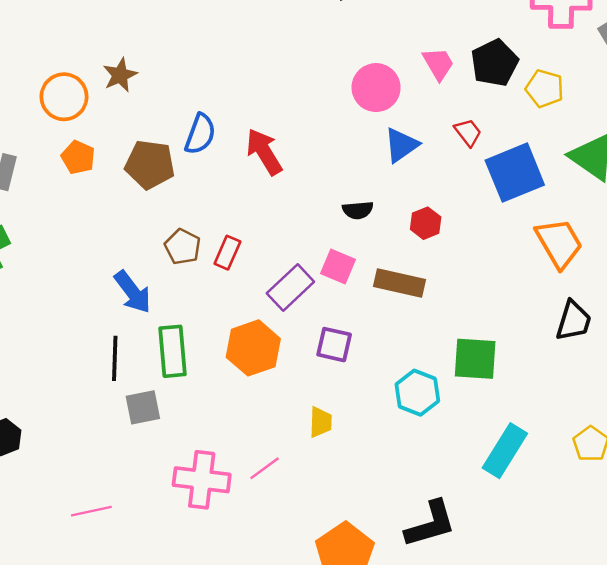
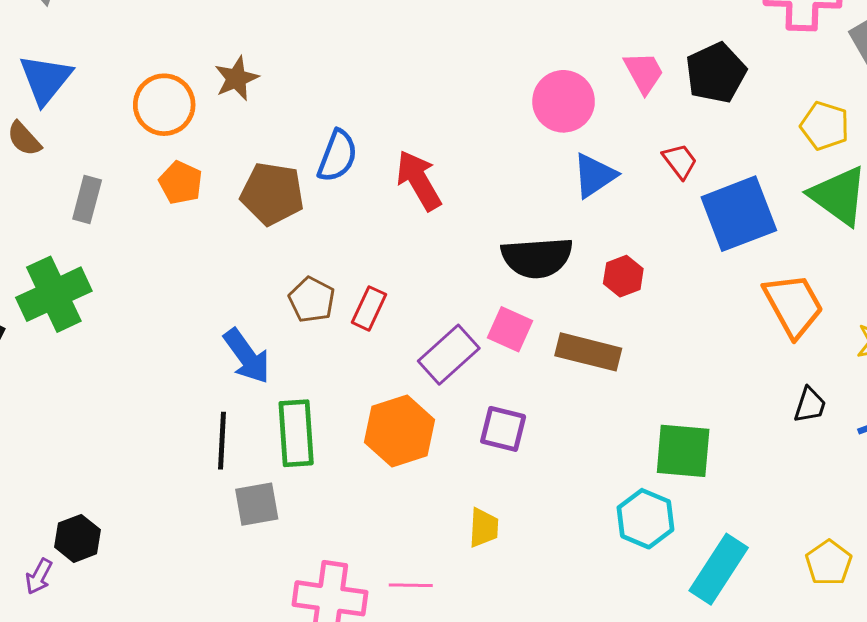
yellow pentagon: (545, 88) -> (825, 126), moved
black semicircle: (358, 210) -> (537, 258), size x1.8
black trapezoid: (574, 321) -> (810, 405), size x0.7
cyan hexagon: (417, 393) -> (645, 519), moved
pink line: (265, 468) -> (411, 585), turned 36

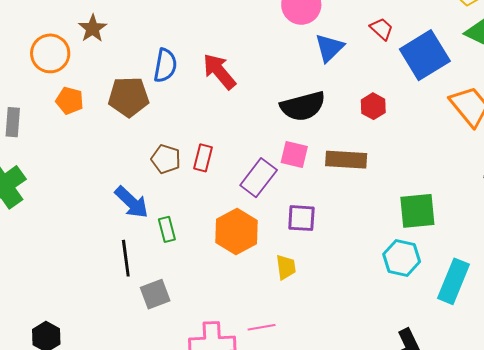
red hexagon: (623, 276) -> (373, 106), moved
green rectangle: (296, 433) -> (167, 229), moved, size x0.6
yellow trapezoid: (484, 528) -> (286, 267), moved

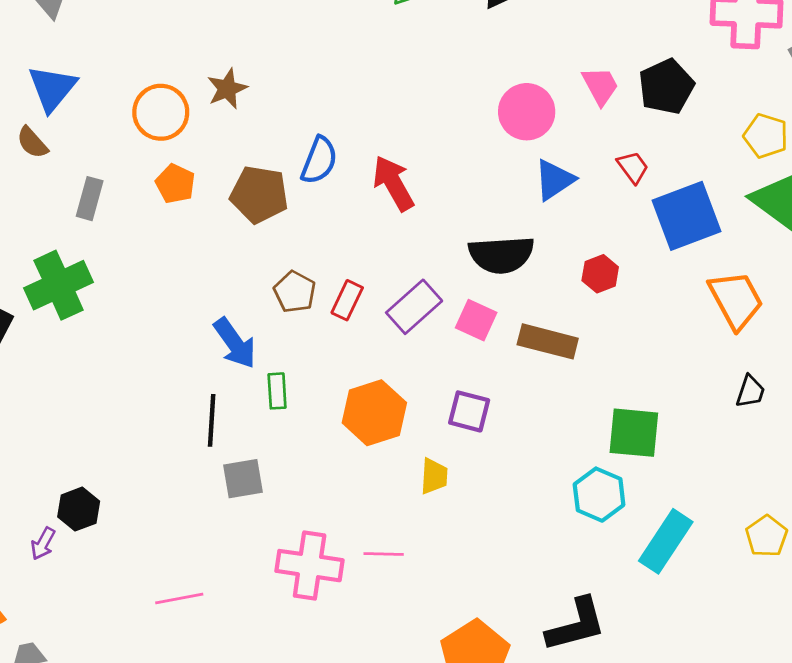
purple rectangle: (259, 178) -> (414, 307), moved

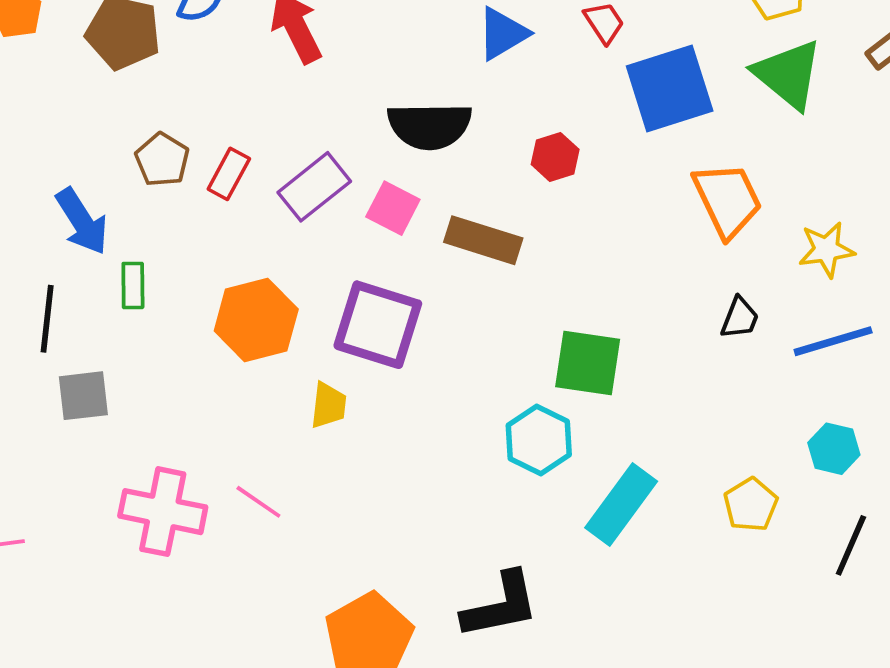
purple square: (469, 411) -> (378, 325), size x1.6
pink line: (384, 554) -> (258, 502), turned 30

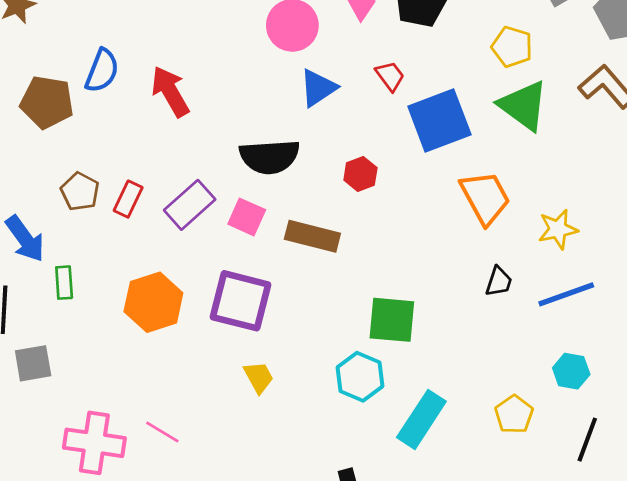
yellow trapezoid: (328, 405) -> (259, 377), moved, turned -32

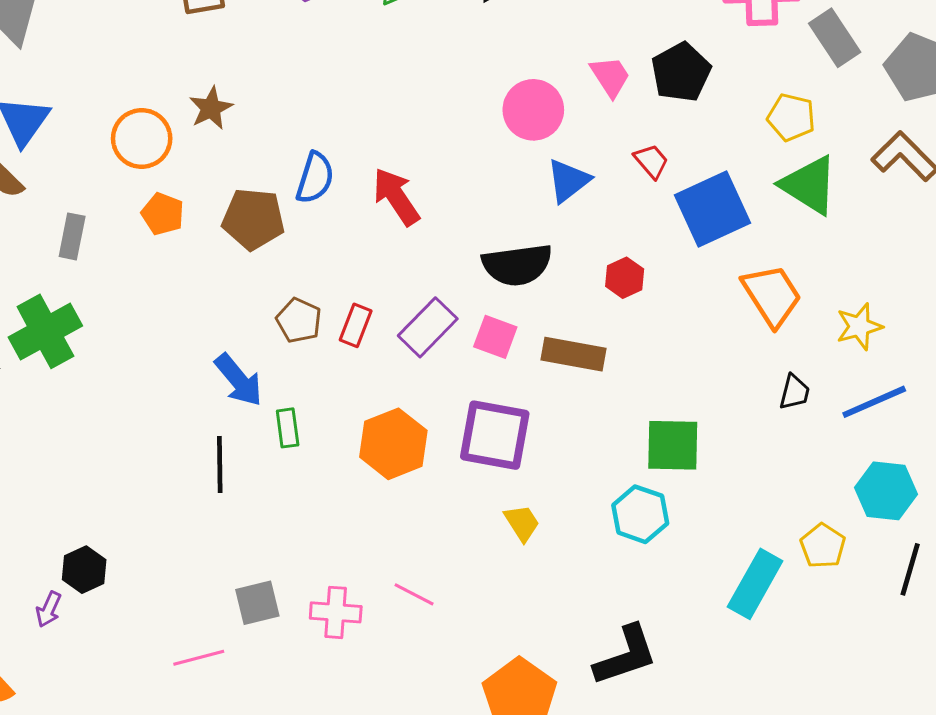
gray square: (33, 363) -> (257, 603), moved
cyan hexagon: (571, 371) -> (886, 491), size x1.4
cyan rectangle: (421, 419) -> (755, 584), moved
pink cross: (94, 443) -> (336, 612), size x0.7

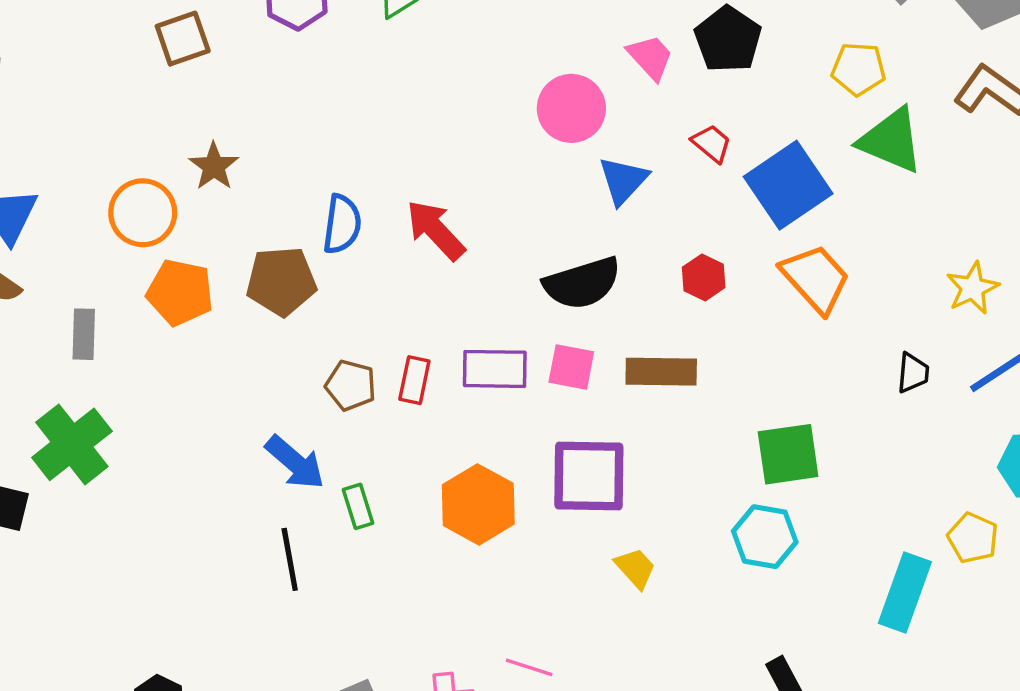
orange pentagon: (163, 214) -> (180, 292), size x1.4
orange trapezoid: (772, 295) -> (816, 279), moved
purple rectangle: (428, 327) -> (495, 369), turned 56

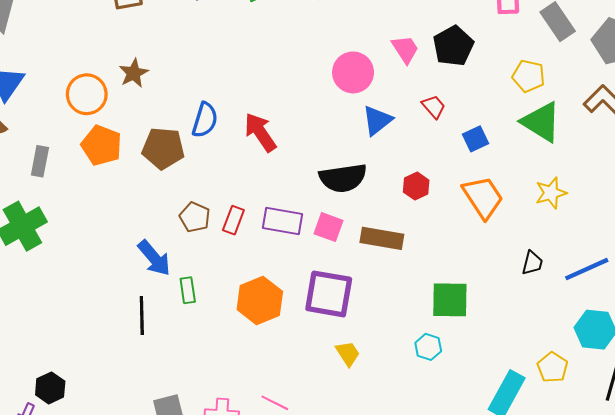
blue square: (788, 185) -> (475, 139), size x0.5
yellow star: (973, 288) -> (551, 193), moved
cyan hexagon: (765, 537) -> (428, 347), size x0.7

